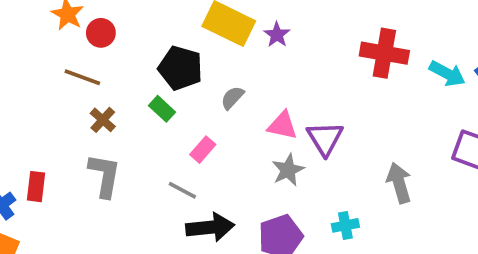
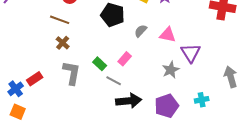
green rectangle: (162, 109) -> (100, 64), moved
brown cross: (103, 120) -> (63, 43), moved
pink triangle: (282, 125) -> (168, 35), moved
red rectangle: (36, 187) -> (35, 79), turned 49

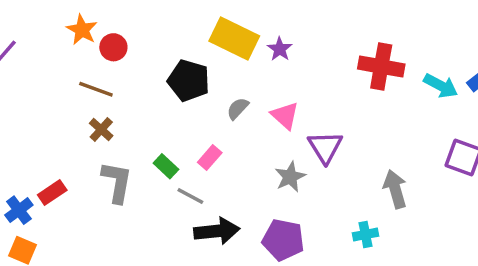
pink triangle: (168, 35) -> (285, 116), turned 30
cyan cross: (202, 100) -> (365, 235), moved
purple pentagon: (167, 106) -> (283, 240), turned 30

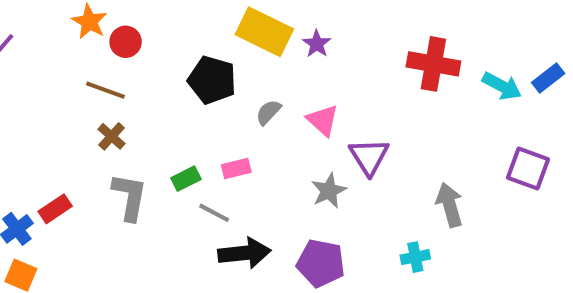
pink rectangle: (210, 158) -> (236, 169), turned 35
green rectangle: (166, 166) -> (186, 179), turned -70

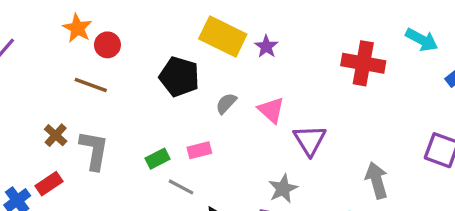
cyan arrow: (502, 86) -> (422, 40), moved
brown cross: (111, 136) -> (56, 135), moved
gray star: (329, 191) -> (283, 189), moved
gray L-shape: (130, 197) -> (94, 150), moved

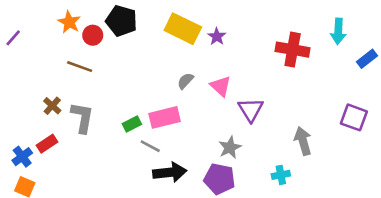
cyan arrow: (422, 40) -> (338, 31), turned 65
black pentagon: (179, 77) -> (121, 21), moved
pink rectangle: (199, 150) -> (165, 117), size x1.6

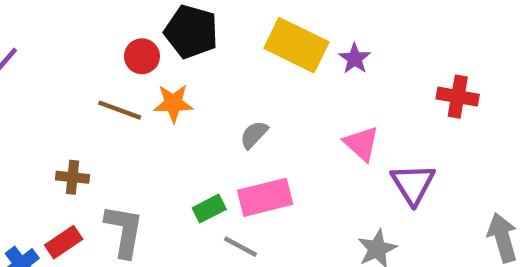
orange star: (69, 22) -> (173, 103), moved, turned -30
red cross: (293, 50) -> (458, 97), moved, size x0.7
gray semicircle: (185, 81) -> (254, 135), moved
brown cross: (52, 106) -> (73, 177), turned -36
gray L-shape: (82, 117) -> (124, 231), moved

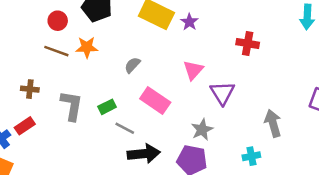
red circle: (142, 56) -> (58, 21), moved
pink triangle: (361, 144) -> (193, 70), turned 30
pink rectangle: (265, 197) -> (155, 100), moved, turned 48
gray L-shape: (124, 231) -> (72, 106), moved

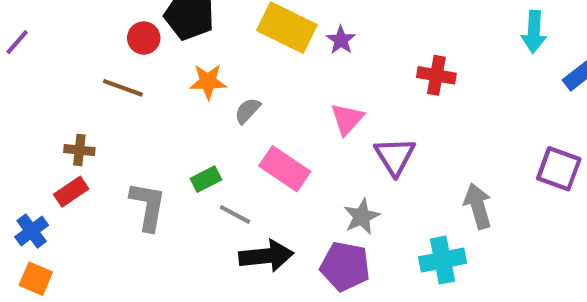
red circle: (58, 21) -> (144, 38), moved
orange star: (87, 47) -> (208, 82), moved
gray L-shape: (72, 106) -> (148, 206), moved
red rectangle: (25, 126) -> (71, 192), moved
cyan cross: (251, 156) -> (443, 260), size x1.5

